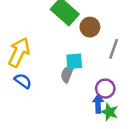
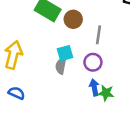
blue semicircle: (23, 81) -> (17, 93), moved
purple circle: (105, 89) -> (93, 62), moved

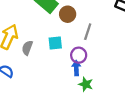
gray semicircle: (61, 66) -> (27, 48), moved
blue arrow: (94, 87) -> (76, 68), moved

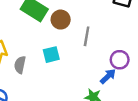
purple circle: (79, 55) -> (120, 60), moved
blue arrow: (76, 68) -> (108, 76), moved, turned 56

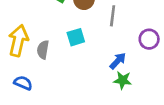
blue arrow: (108, 76) -> (118, 61), moved

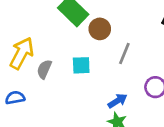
blue semicircle: (23, 83) -> (15, 98), turned -48

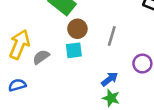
brown circle: (100, 29) -> (77, 29), moved
gray semicircle: (44, 69) -> (41, 57), turned 36

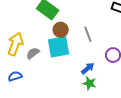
gray line: (112, 36) -> (88, 34), turned -35
cyan square: (74, 50) -> (58, 47), size x1.6

